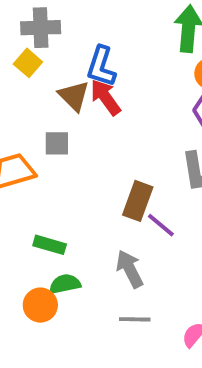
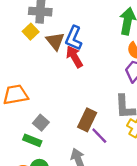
brown triangle: (74, 96) -> (55, 41), moved
gray square: (57, 143) -> (41, 123), moved, turned 35

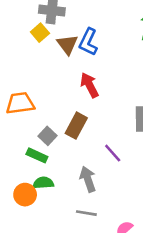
red arrow: (74, 57) -> (89, 85), moved
brown rectangle: (87, 120) -> (76, 126), moved

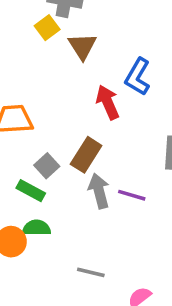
blue L-shape: (88, 42) -> (138, 77), moved
purple line: (113, 153) -> (132, 195), turned -36
gray arrow: (88, 179) -> (99, 191), moved

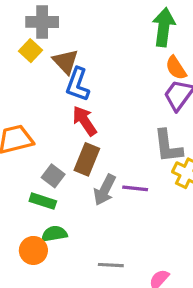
blue L-shape: (138, 77) -> (78, 84), moved
red arrow: (108, 102) -> (85, 121), moved
gray arrow: (99, 191) -> (105, 190), turned -128

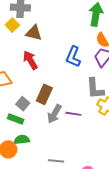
brown triangle: (66, 61) -> (34, 33), turned -36
blue L-shape: (78, 84) -> (73, 57), moved
red arrow: (85, 121) -> (30, 60), moved

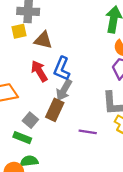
yellow square: (12, 25) -> (19, 31), turned 32
blue L-shape: (73, 57) -> (62, 69), moved
gray arrow: (54, 114) -> (64, 90), moved

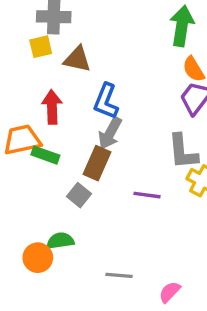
red arrow: (39, 71) -> (52, 107), moved, turned 30
gray square: (30, 120) -> (79, 195), moved
green rectangle: (22, 138) -> (45, 155), moved

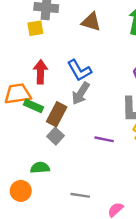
brown triangle: (77, 59) -> (91, 22), moved
blue L-shape: (106, 101) -> (79, 70), turned -55
brown rectangle: (97, 163) -> (57, 114), moved
orange circle: (38, 258) -> (21, 191), moved

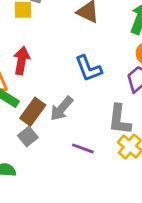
blue L-shape: (79, 70) -> (88, 68), moved
gray arrow: (81, 93) -> (62, 109), moved

